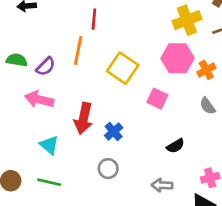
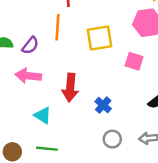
yellow square: (123, 68) -> (99, 38), turned -36
blue cross: (114, 132) -> (103, 105), moved
gray circle: (108, 169) -> (112, 139), moved

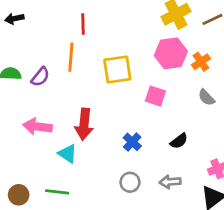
pink arrow: (28, 76) -> (37, 126), moved
blue cross: (103, 105) -> (132, 142), moved
cyan triangle: (43, 115) -> (68, 154), moved

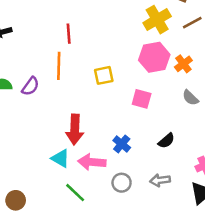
yellow square: (117, 70) -> (104, 75), size x0.7
pink arrow: (37, 126) -> (92, 162), moved
green line: (57, 192) -> (75, 193), moved, turned 40

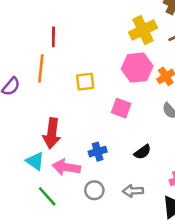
blue cross: (122, 144) -> (98, 152), turned 30

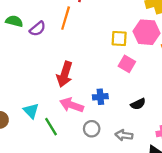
yellow square: (85, 82) -> (119, 38), moved
cyan triangle: (35, 161) -> (31, 111), moved

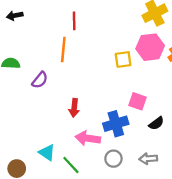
purple semicircle: (38, 29) -> (40, 80), moved
pink square: (127, 64) -> (137, 101), moved
red arrow: (65, 74) -> (74, 108), size x0.7
blue cross: (100, 97) -> (116, 124), size x1.5

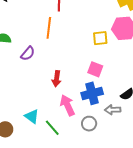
pink square: (137, 101) -> (95, 69), moved
pink arrow: (88, 138) -> (67, 105), turned 55
gray arrow: (148, 159) -> (113, 110), moved

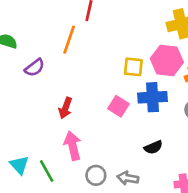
blue cross: (92, 93) -> (152, 97), moved
gray arrow: (113, 110) -> (128, 178), moved
cyan triangle: (32, 116) -> (19, 165), moved

